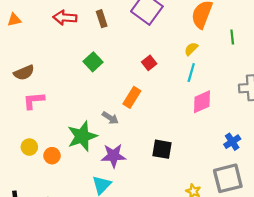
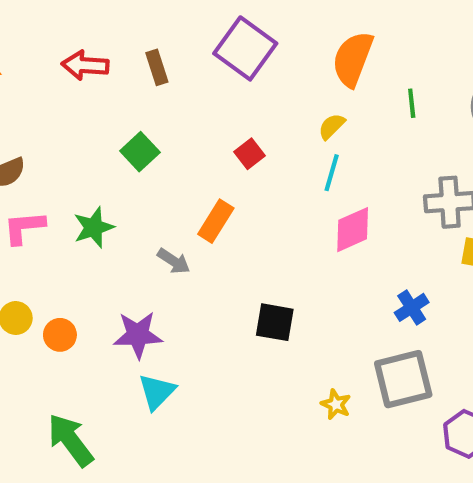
green star: (82, 136) -> (94, 227), moved, size x0.7
purple star: (113, 156) -> (138, 335), moved

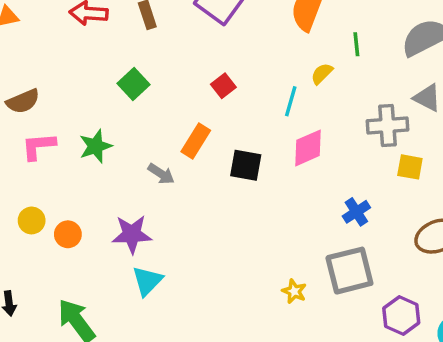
yellow semicircle: (332, 126) -> (322, 74), moved
black square: (275, 322) -> (246, 165), moved

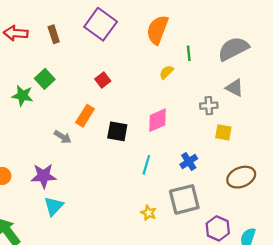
cyan line: (291, 101) -> (146, 165), moved
gray cross: (387, 125) -> (209, 106), size x0.7
green star: (96, 146) -> (22, 96), moved, turned 30

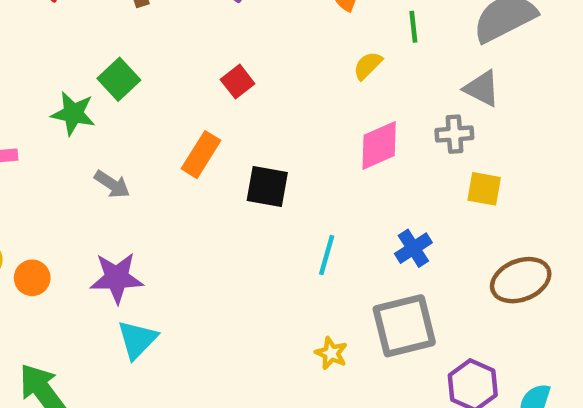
gray triangle: (234, 88) -> (482, 88), moved
pink diamond: (157, 120) -> (379, 145), moved
gray arrow: (63, 137) -> (112, 184), moved

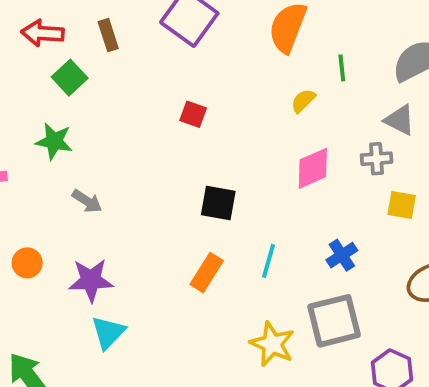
green square: (119, 79) -> (70, 78), moved
red square: (238, 82) -> (193, 114), turned -32
orange rectangle: (201, 155) -> (207, 273), moved
orange circle: (32, 278) -> (27, 263), moved
yellow star: (331, 353) -> (272, 344), size x1.6

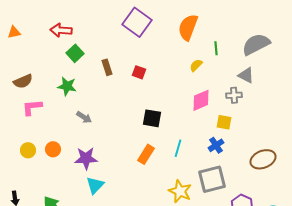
brown rectangle: (108, 35) -> (107, 67), moved
yellow square: (402, 205) -> (224, 122), moved

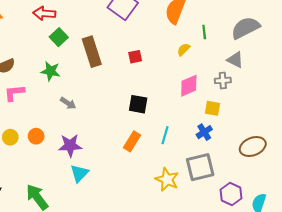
brown rectangle: (107, 67) -> (92, 52), size x1.8
red square: (139, 72) -> (135, 57), moved, turned -32

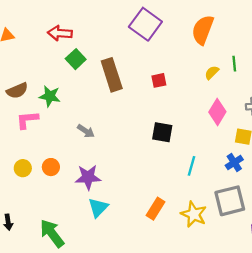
green line: (204, 32) -> (234, 64), moved
green star: (50, 71) -> (50, 96), moved
pink diamond: (189, 86) -> (217, 112), turned -35
orange rectangle: (132, 141) -> (156, 209), moved

